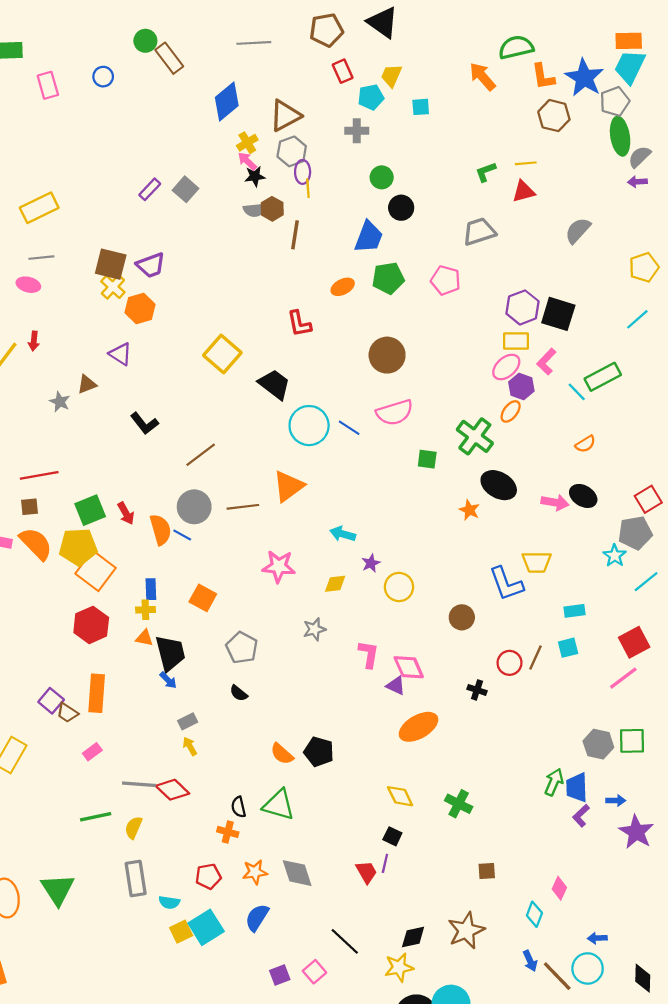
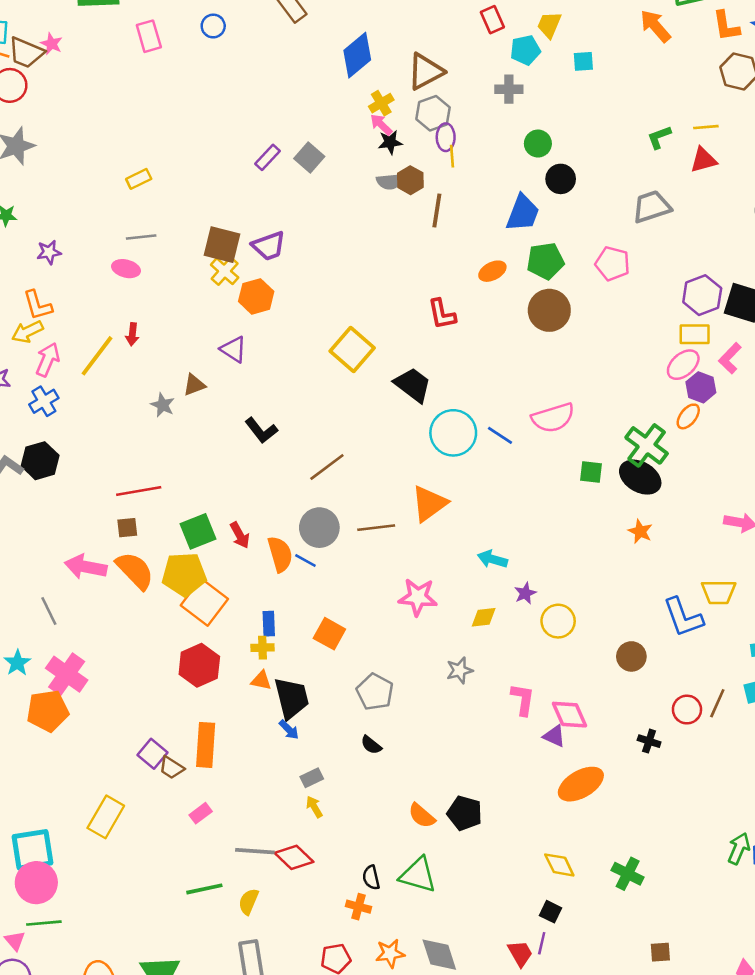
yellow rectangle: (39, 208) -> (139, 179), size x0.6
brown circle: (387, 355) -> (549, 310), moved
black ellipse: (499, 485) -> (640, 477), moved

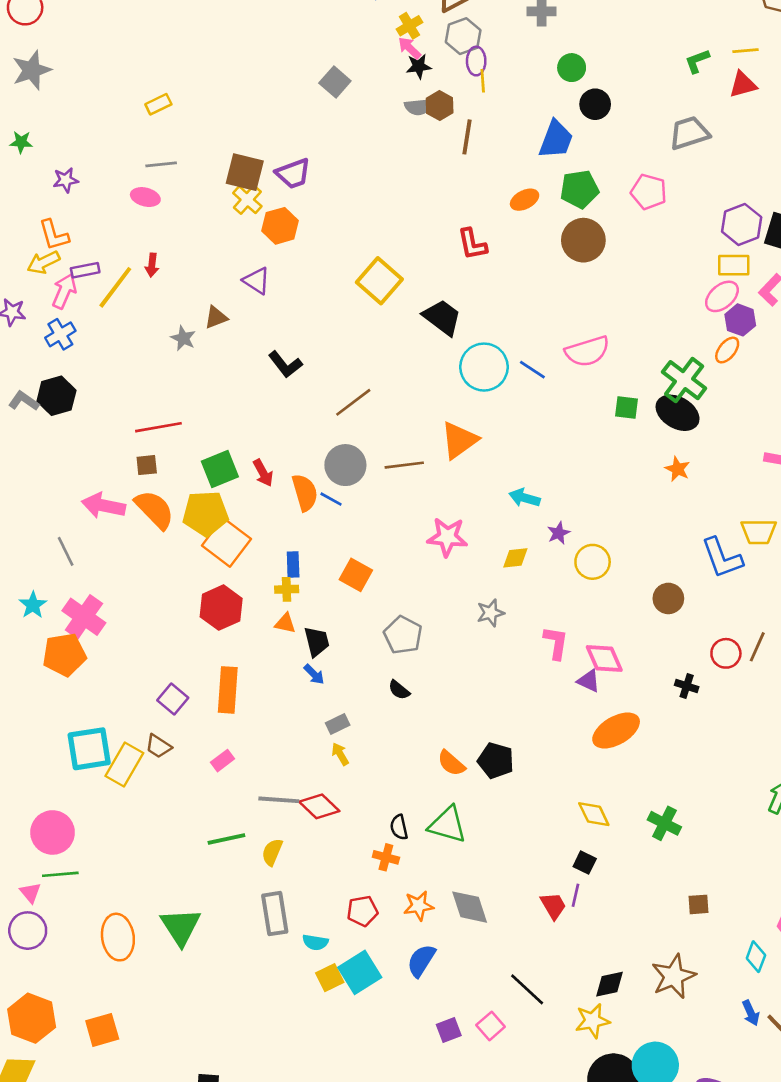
purple rectangle: (268, 157) -> (85, 270), moved, turned 36
black trapezoid: (292, 698) -> (317, 642), size x0.7
brown trapezoid: (172, 768) -> (158, 746), moved
cyan square: (33, 850) -> (89, 749), moved

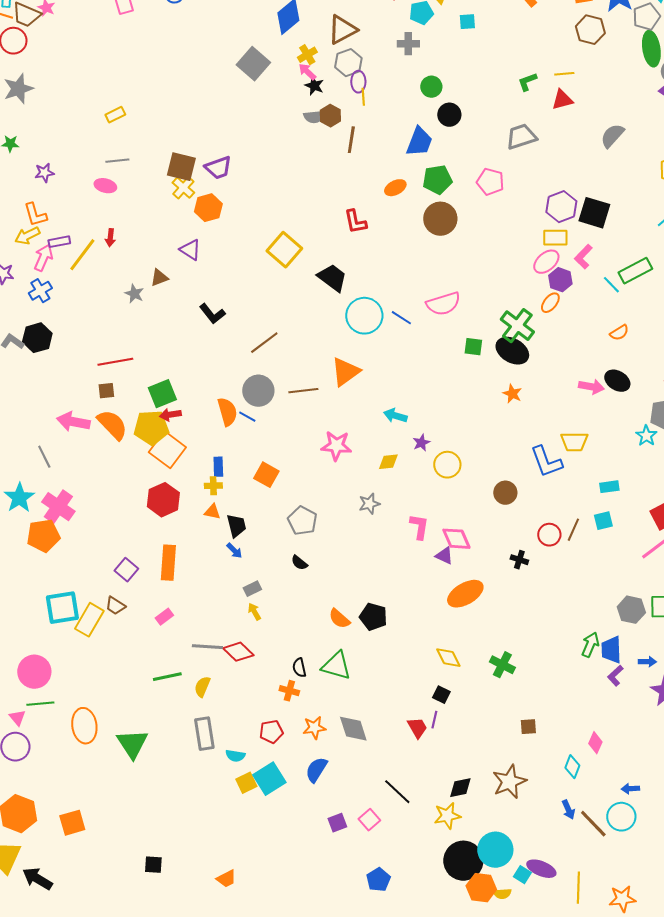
black star: (419, 66) -> (314, 86), turned 30
gray square: (335, 82) -> (253, 64), moved, size x1.4
red arrow: (263, 473) -> (170, 415), moved, turned 110
cyan star: (33, 605) -> (19, 498), size x1.4
orange ellipse: (118, 937) -> (84, 726), moved

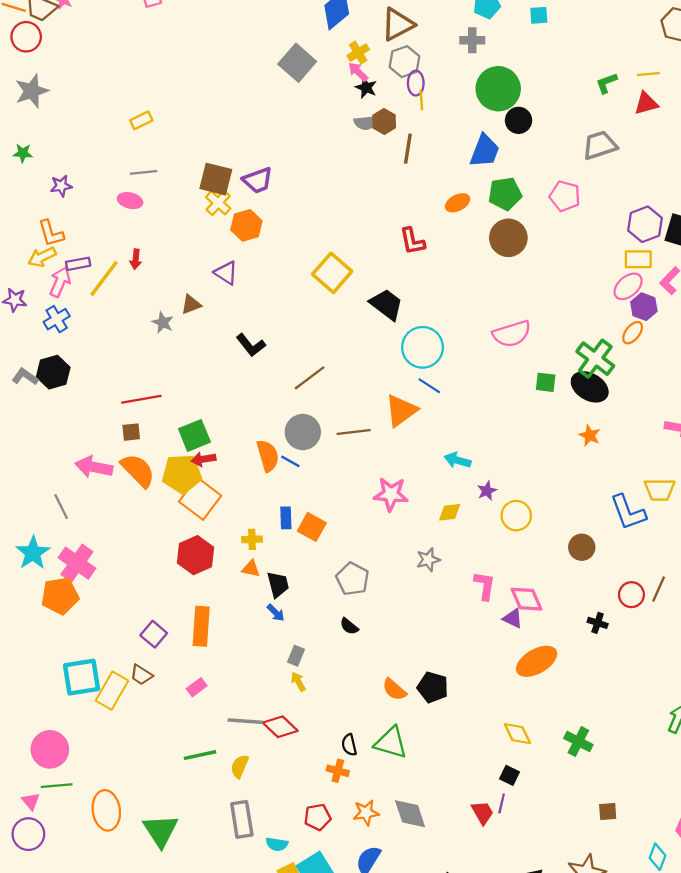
green circle: (431, 87) -> (498, 89), size x1.8
blue line: (401, 318) -> (429, 386), moved
blue rectangle: (218, 467) -> (286, 518), moved
gray rectangle: (252, 589) -> (296, 656), turned -42

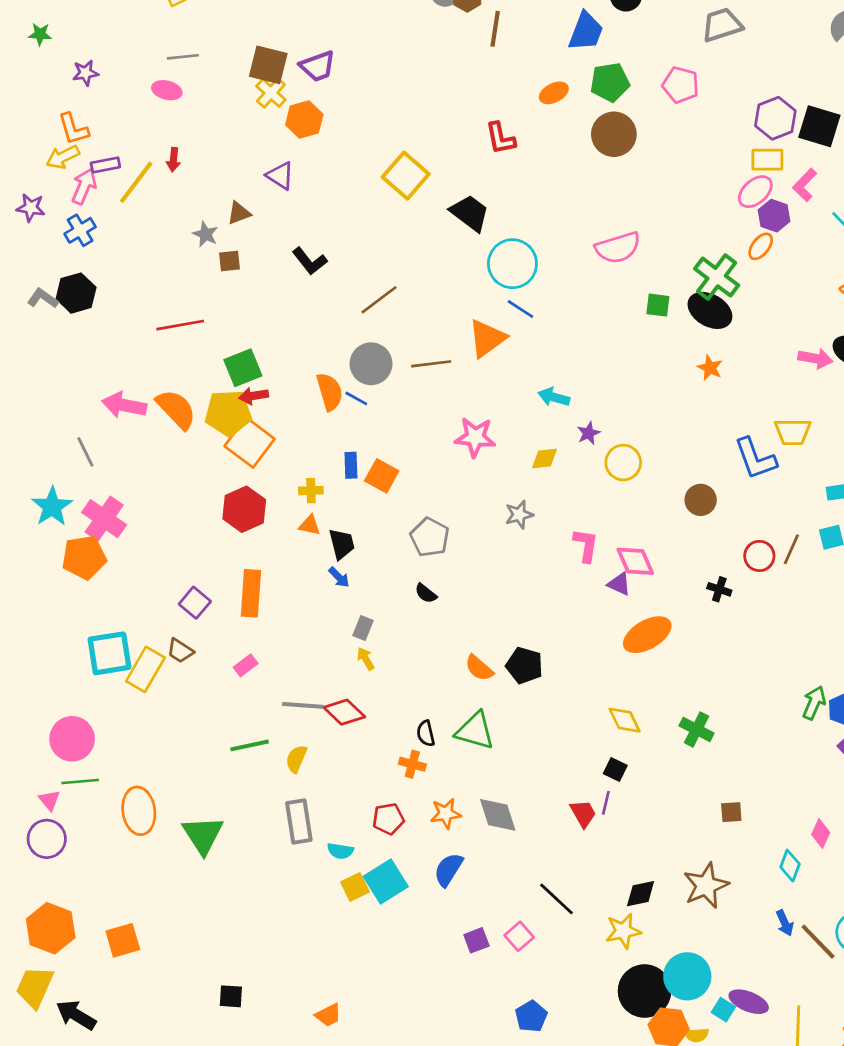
brown square: (131, 432) -> (230, 261), moved

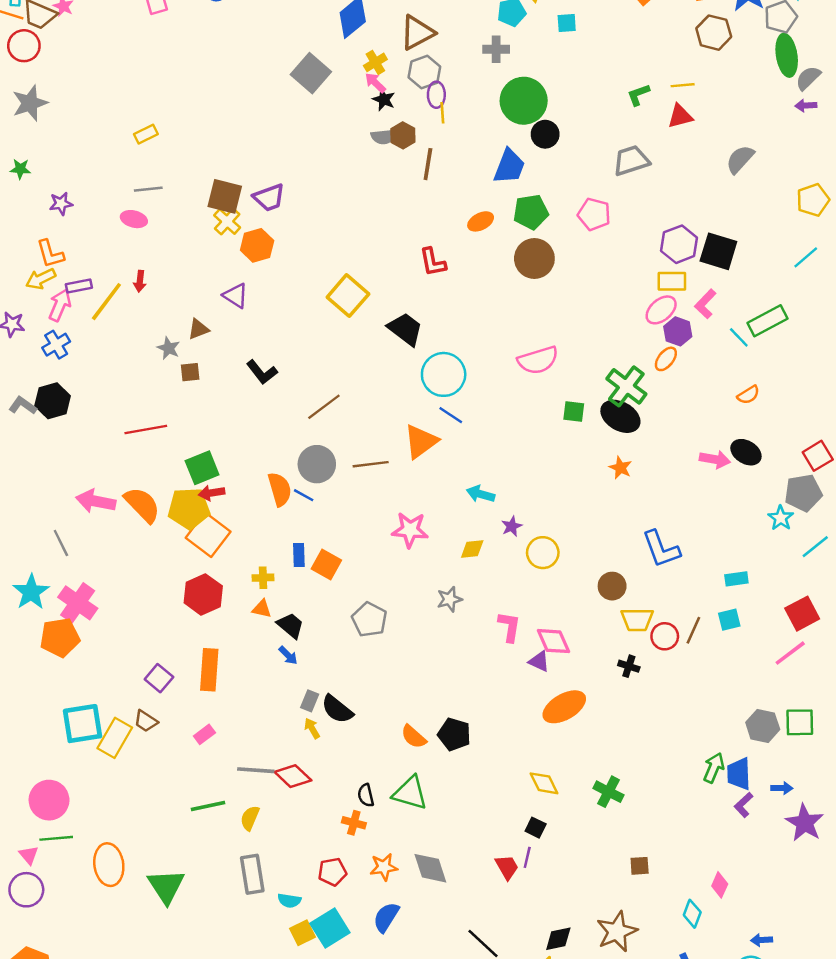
yellow trapezoid: (793, 432) -> (637, 620), moved
black trapezoid: (342, 544) -> (290, 626), turned -36
black semicircle: (426, 593) -> (337, 709), moved, size x1.6

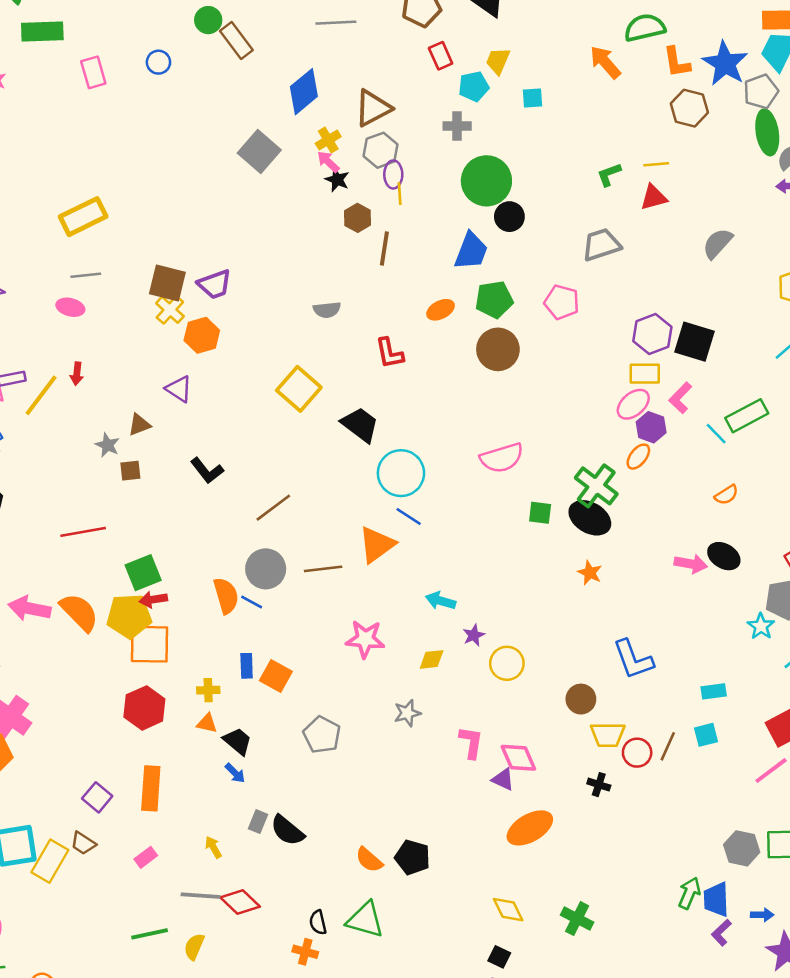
yellow rectangle: (146, 134) -> (83, 217), size x1.8
gray semicircle: (384, 137) -> (327, 310), moved
orange square: (208, 535) -> (150, 644), turned -36
yellow arrow: (312, 728) -> (213, 847), moved

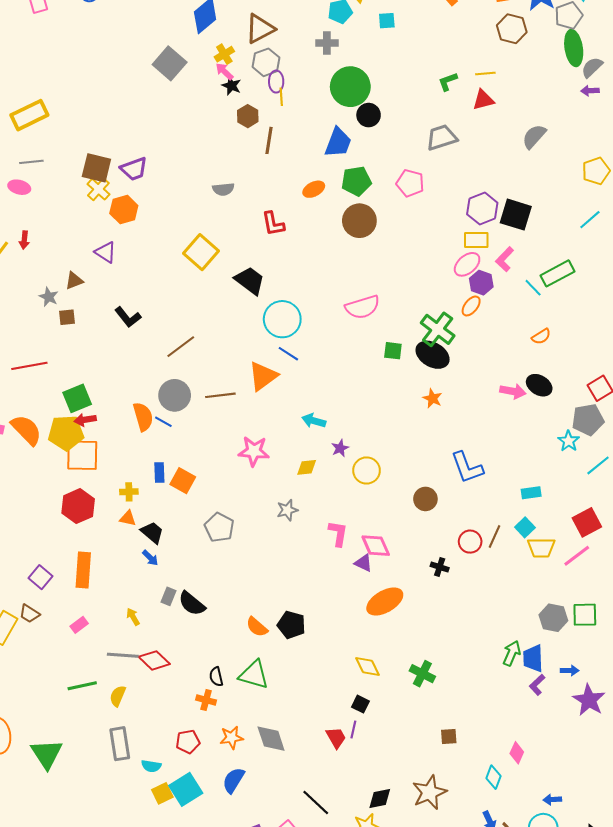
yellow trapezoid: (608, 735) -> (541, 548), moved
cyan square: (706, 735) -> (525, 527), turned -30

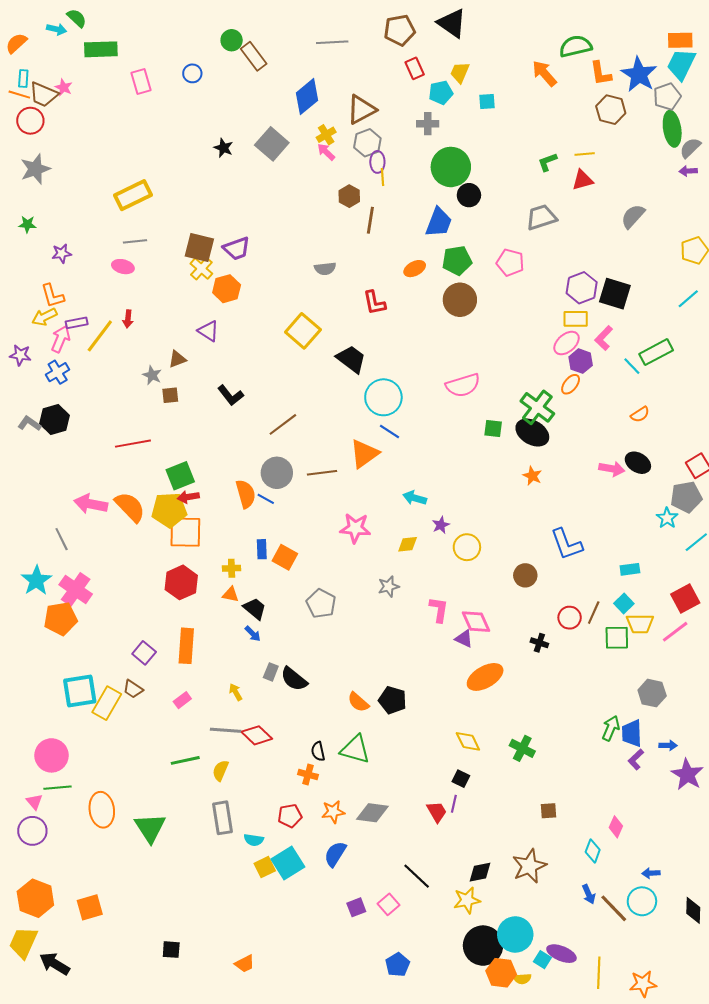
black star: (231, 86) -> (224, 148), moved
green square: (585, 615) -> (617, 638), moved
gray diamond: (271, 739) -> (372, 813), turned -64

